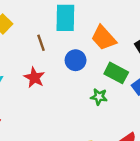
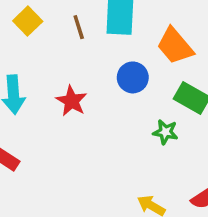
brown line: (41, 43) -> (79, 27), moved

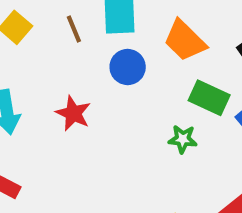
blue circle: (133, 77) -> (128, 67), moved

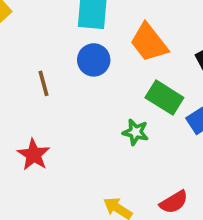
brown line: (74, 29) -> (44, 83), moved
red star: (73, 113) -> (34, 155), moved

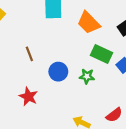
blue circle: (94, 60) -> (58, 72), moved

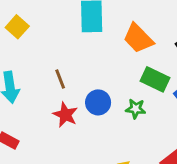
red star: (28, 97) -> (65, 115), moved

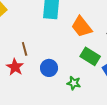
green star: (136, 109) -> (74, 83), moved
red star: (65, 115) -> (15, 67), moved

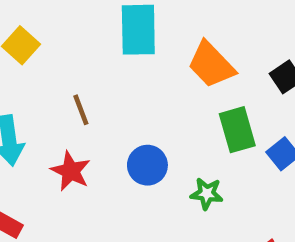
brown line: (25, 49) -> (81, 110), moved
green rectangle: (90, 56) -> (237, 130), turned 48

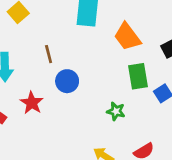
blue circle: (147, 165) -> (67, 81), moved
red star: (71, 171) -> (32, 103), moved

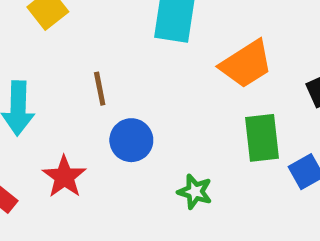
orange trapezoid: (127, 37) -> (246, 64), turned -88
green star: (116, 111) -> (195, 192), moved

